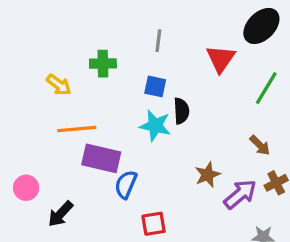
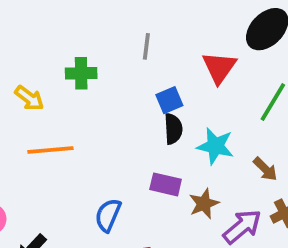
blue square: (155, 86) -> (169, 100), moved, turned -35
cyan star: (155, 126) -> (215, 146), moved
purple rectangle: (101, 158) -> (166, 184), moved, size x0.7

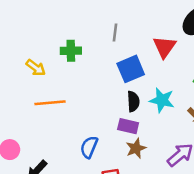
blue square: (169, 100) -> (131, 69), size x1.5
black semicircle: (173, 129) -> (133, 101), moved
brown star: (204, 204) -> (136, 148), moved

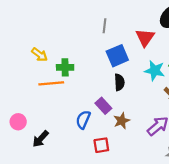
green cross: (71, 51) -> (65, 67), moved
cyan star: (162, 100) -> (155, 71), moved
purple rectangle: (128, 126) -> (103, 106), moved, turned 35

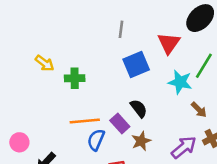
black semicircle: (119, 82) -> (139, 108), moved, turned -35
orange line: (51, 83) -> (85, 121), moved

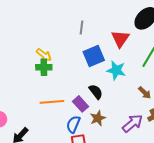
yellow arrow: (44, 63) -> (44, 55), moved
cyan star: (180, 82) -> (116, 70), moved
blue semicircle: (96, 140) -> (73, 124), moved

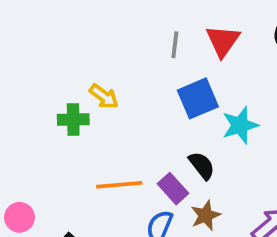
red triangle: (120, 39) -> (223, 41), moved
green cross: (44, 67) -> (73, 119), moved
cyan star: (116, 70) -> (240, 125), turned -30

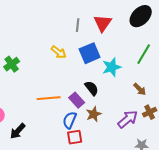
yellow arrow: (104, 96) -> (59, 52), moved
green cross: (73, 119) -> (12, 64), moved, turned -35

